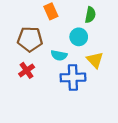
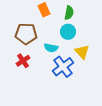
green semicircle: (90, 15) -> (69, 13), moved
blue cross: (73, 77) -> (63, 67), turned -35

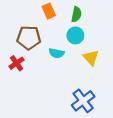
red cross: (23, 61) -> (17, 63), moved
blue cross: (63, 67) -> (83, 101), moved

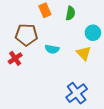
cyan circle: (75, 35) -> (93, 33), moved

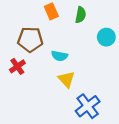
yellow triangle: (84, 53) -> (67, 79), moved

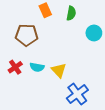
cyan semicircle: (60, 56) -> (37, 67), moved
red cross: (17, 66) -> (15, 67), moved

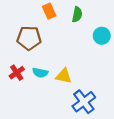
yellow triangle: (59, 70) -> (64, 76), turned -35

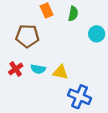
blue cross: (84, 102) -> (80, 97), turned -30

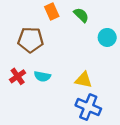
green semicircle: (73, 14) -> (81, 15), turned -56
yellow triangle: (60, 72) -> (84, 80), moved

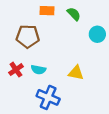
orange rectangle: (52, 12) -> (47, 11), turned -64
blue cross: (88, 107) -> (48, 97), moved

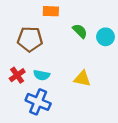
green semicircle: (74, 14) -> (80, 31), moved
blue cross: (48, 97) -> (38, 102), moved

